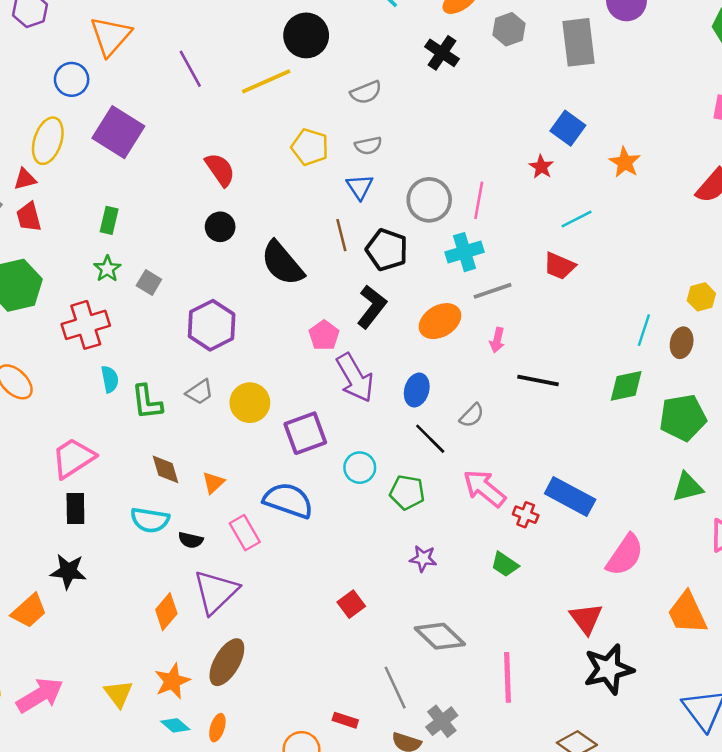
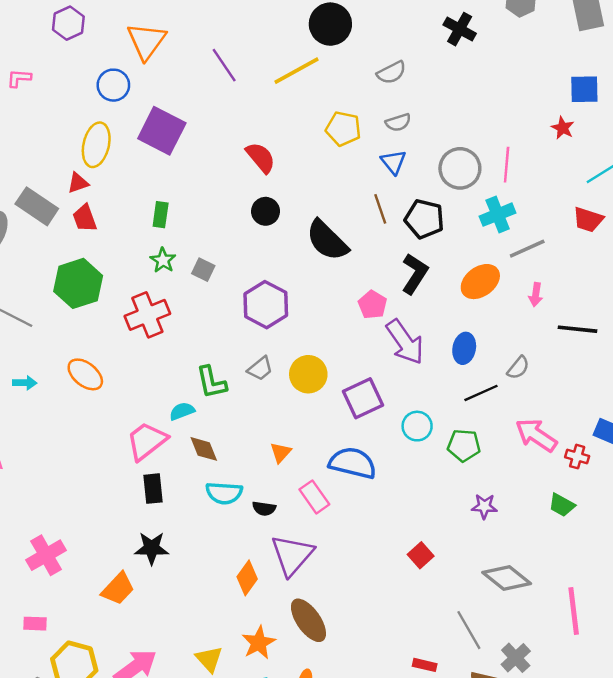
blue square: (568, 128) -> (584, 89), turned -32
cyan semicircle: (110, 379) -> (182, 411), moved, turned -95
black line: (430, 439) -> (481, 393), turned -64
brown diamond: (165, 469) -> (204, 449), moved
brown ellipse: (227, 662) -> (308, 620), turned -60

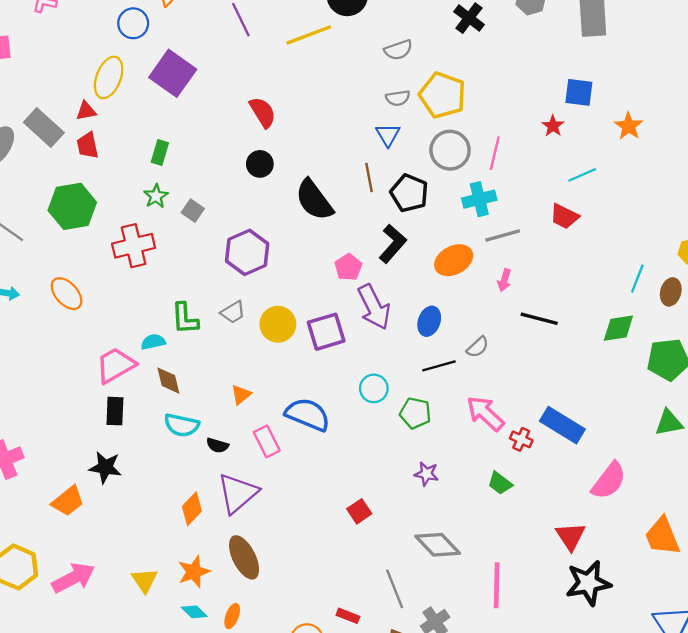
yellow pentagon: (343, 129) -> (442, 95), moved, size x1.4
purple square: (363, 398) -> (326, 332), moved

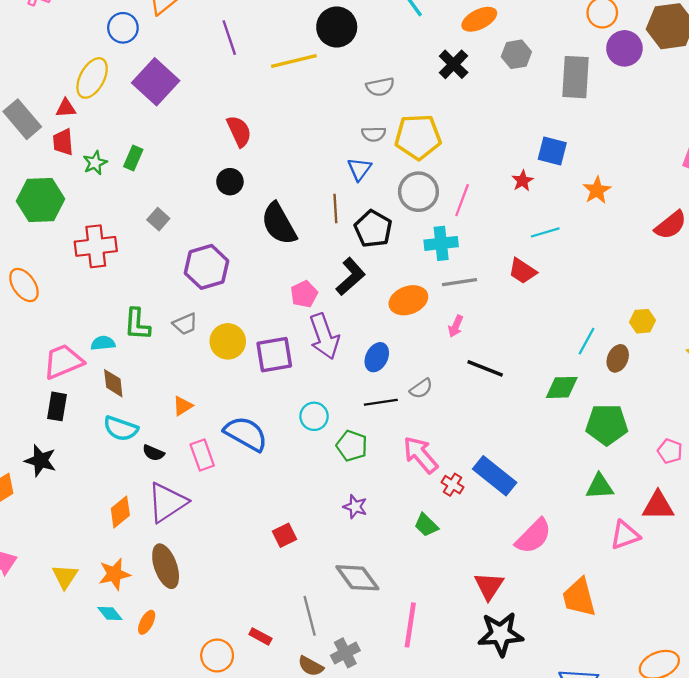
yellow pentagon: (442, 95) -> (418, 137), turned -30
green star: (156, 196) -> (95, 163), moved

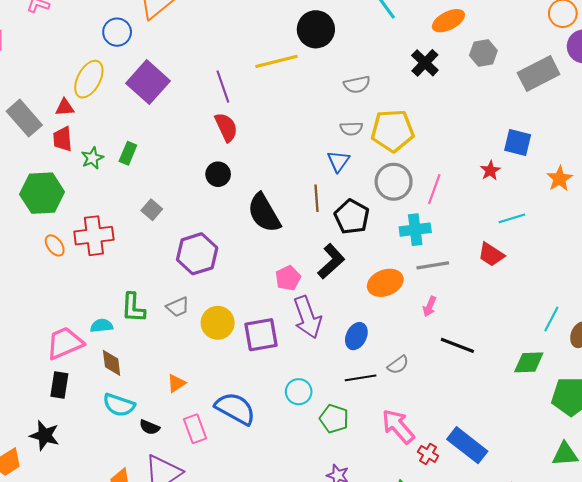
purple line: (229, 38) -> (223, 87), moved
gray rectangle: (575, 77) -> (539, 74), turned 60
orange ellipse: (24, 285) -> (55, 245), moved, size x0.7

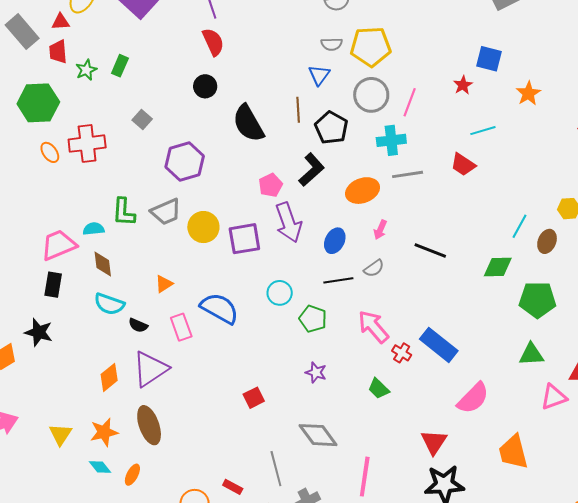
pink arrow: (430, 306) -> (380, 230), moved
gray trapezoid: (178, 307) -> (166, 212), size x1.4

